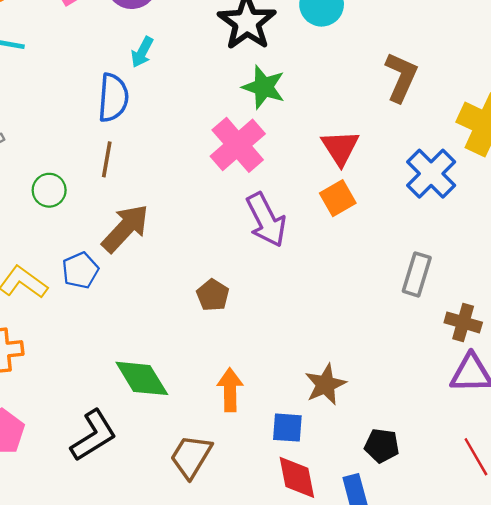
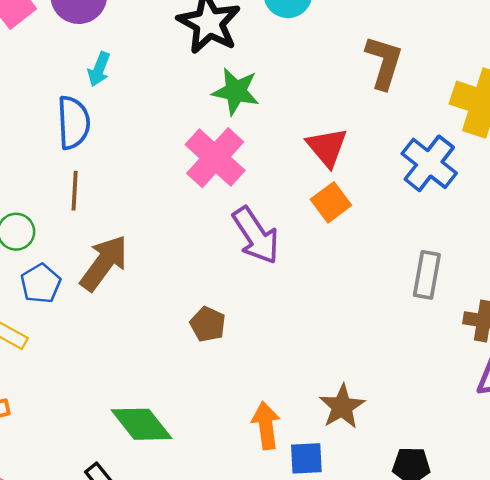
blue pentagon: (80, 270) -> (41, 283), moved
orange arrow: (230, 390) -> (266, 425), moved

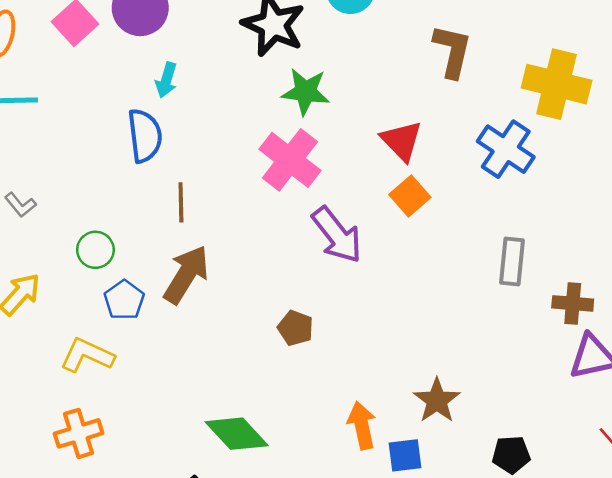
brown line: (75, 191) -> (181, 202), moved

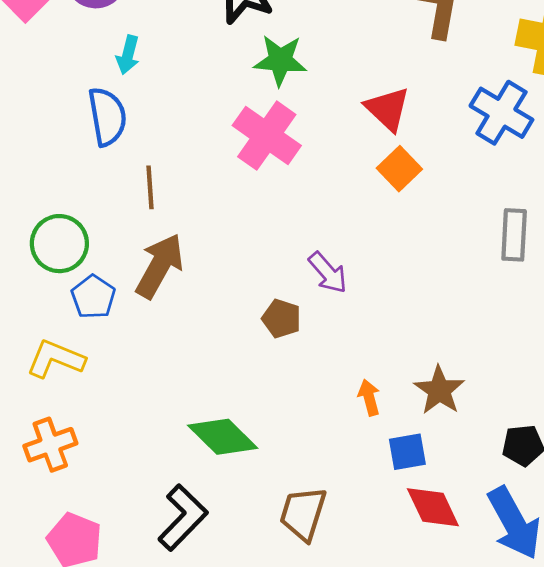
purple arrow: (337, 235) -> (328, 273), moved, size x0.7
green circle: (95, 250) -> (59, 244), size x1.4
orange arrow: (362, 425) -> (369, 398), moved, size x0.7

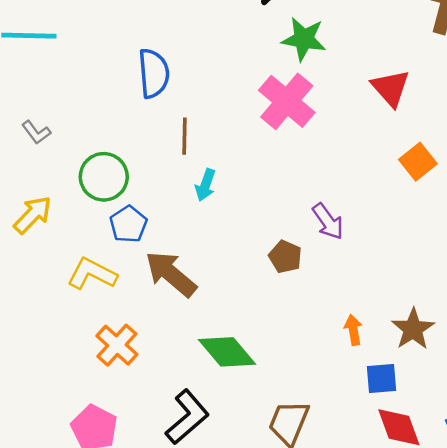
cyan arrow: (128, 55) -> (205, 185), moved
orange square: (399, 169) -> (418, 162), moved
brown arrow: (160, 266) -> (171, 274), moved, turned -84
orange cross: (50, 445) -> (117, 345), moved, turned -33

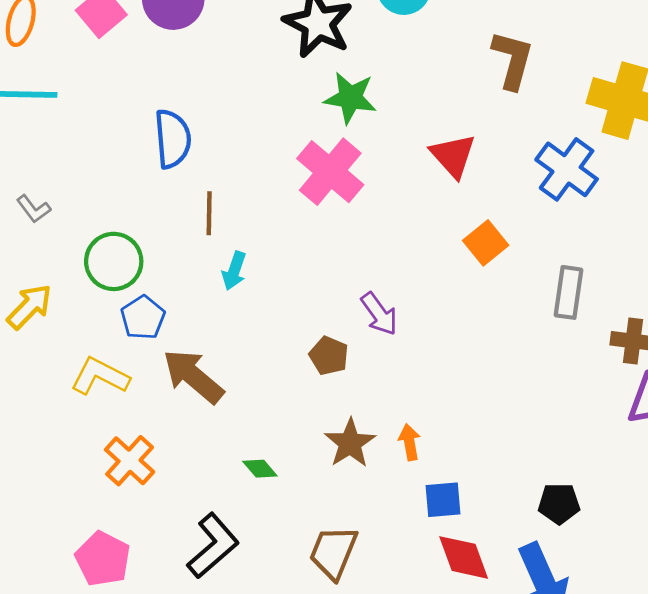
brown star: (413, 329) -> (350, 443), moved
green diamond: (227, 352) -> (260, 469), size x0.5

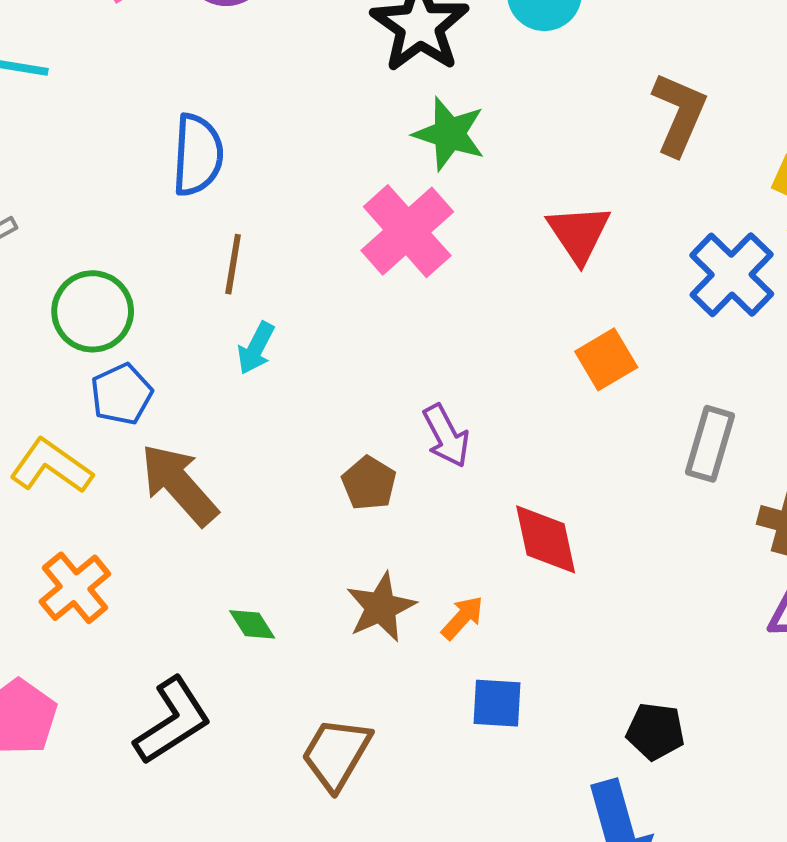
orange arrow: (410, 442) -> (462, 618), turned 44
red diamond: (464, 557) -> (546, 539), moved

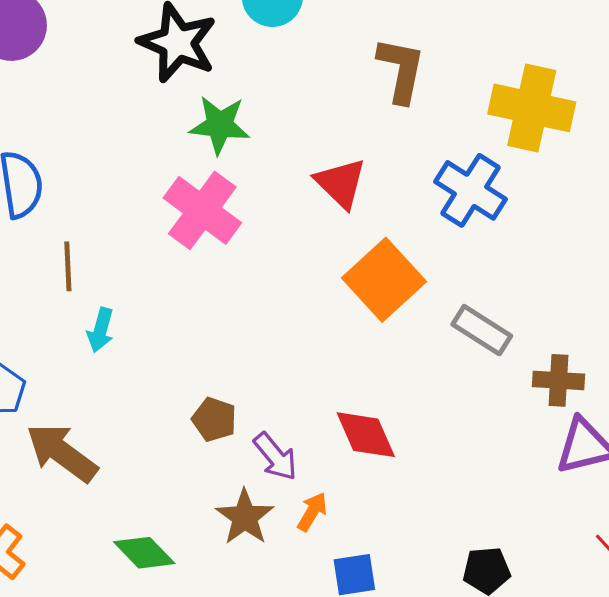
orange square: (606, 359) -> (384, 280), size x1.6
purple arrow: (446, 436) -> (275, 457), moved
gray rectangle: (710, 444) -> (482, 330), turned -62
green diamond: (252, 624) -> (144, 553), size x1.5

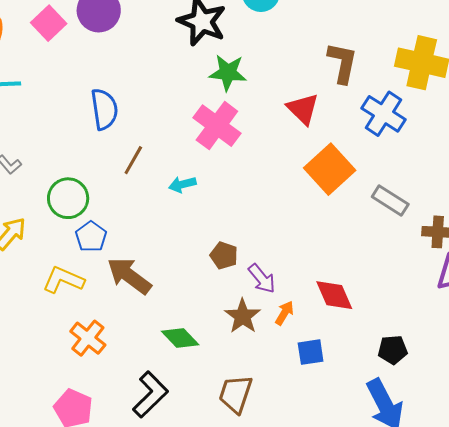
brown L-shape: (401, 70) -> (342, 63), moved
brown line: (68, 266) -> (133, 160), turned 32
cyan arrow: (100, 330) -> (182, 184), moved, turned 60
red diamond: (366, 435) -> (334, 295), moved

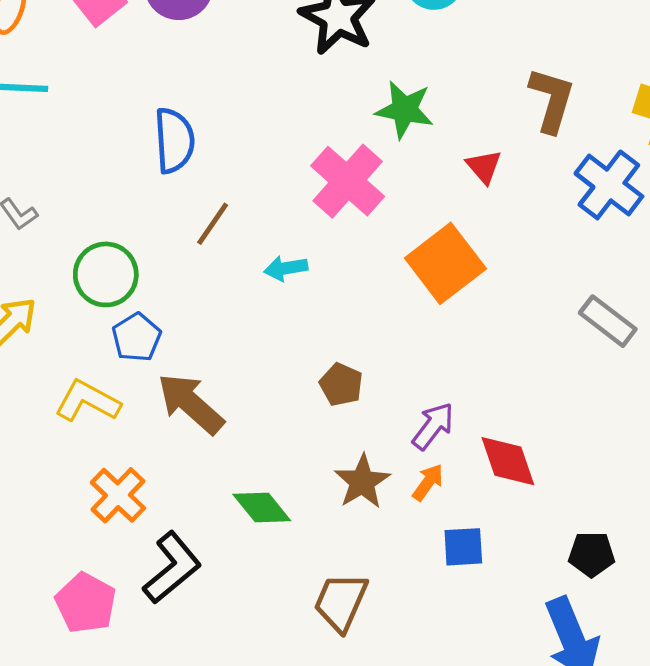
green star: (228, 73) -> (405, 110), moved
red triangle: (303, 109) -> (484, 167), size x0.7
orange square: (330, 169) -> (445, 263), moved
purple arrow: (262, 279) -> (433, 426), moved, turned -108
black L-shape: (150, 394) -> (172, 568), moved

